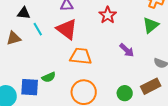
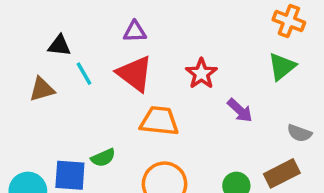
red star: (108, 15) -> (201, 74), moved

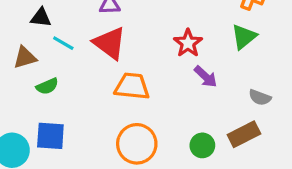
cyan line: (84, 74) -> (63, 43), turned -30
red star: (201, 74) -> (188, 43), moved
green semicircle: (103, 158) -> (47, 86), moved

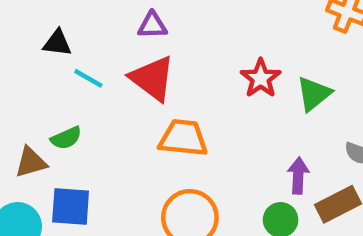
green triangle: (244, 37) -> (314, 94), moved
brown triangle: (25, 57) -> (31, 162), moved
purple arrow: (206, 77) -> (298, 176), moved, turned -130

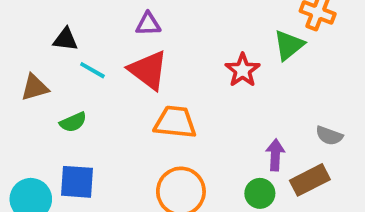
green triangle: (314, 94) -> (289, 45), moved
brown triangle: (31, 162) -> (35, 88), moved

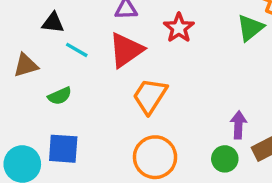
red triangle: (148, 70) -> (126, 50), turned 48
red star: (243, 70) -> (179, 28), moved
orange trapezoid: (175, 122) -> (150, 96), turned -63

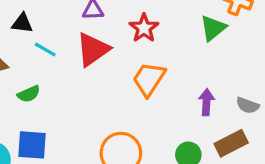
orange trapezoid: (150, 96) -> (149, 79), moved
purple arrow: (238, 125) -> (206, 102), moved

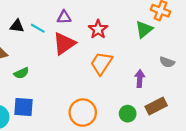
cyan line: (45, 49) -> (38, 28), moved
gray semicircle: (248, 105) -> (167, 62), moved

